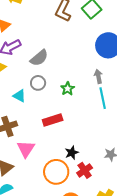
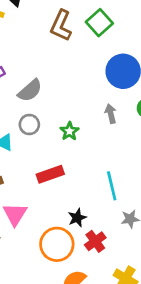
cyan line: (103, 98) -> (112, 186), moved

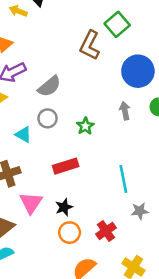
brown L-shape: (61, 26) -> (90, 45), moved
black star: (77, 218) -> (64, 207), moved
orange circle: (57, 244) -> (70, 233), size x0.7

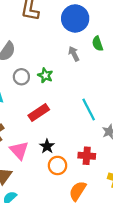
gray circle: (48, 118) -> (21, 77), moved
red cross: (106, 231) -> (87, 156), turned -35

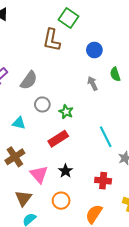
blue circle: (75, 18) -> (94, 50), size x0.6
green star: (45, 75) -> (66, 112), moved
orange circle: (57, 165) -> (61, 201), moved

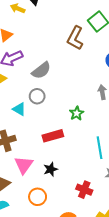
gray circle: (42, 104) -> (37, 96), moved
green star: (66, 112) -> (77, 113), moved

